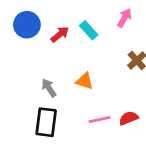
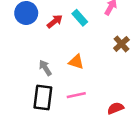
red semicircle: (129, 118) -> (115, 108), moved
pink line: (100, 119) -> (76, 95), moved

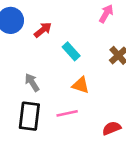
cyan rectangle: (80, 18) -> (71, 51), moved
orange triangle: (76, 62) -> (81, 85), moved

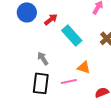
cyan rectangle: (71, 51) -> (72, 35), size x1.5
orange triangle: (81, 85) -> (84, 67), moved

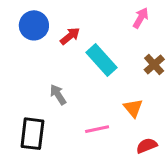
orange triangle: (84, 67) -> (133, 108), moved, turned 32
black rectangle: (41, 83) -> (32, 134), moved

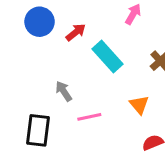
pink arrow: (141, 18) -> (133, 14), moved
pink line: (97, 129) -> (89, 117), moved

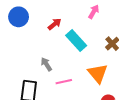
blue circle: (40, 22) -> (19, 17), moved
orange triangle: (139, 105) -> (98, 73), size x1.5

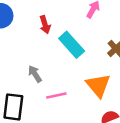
red arrow: (55, 24) -> (45, 25), turned 112

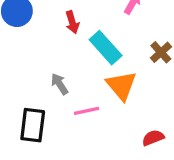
orange triangle: (98, 85) -> (121, 86), moved

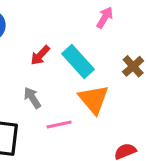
red arrow: (72, 22) -> (40, 55), moved, turned 60

